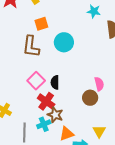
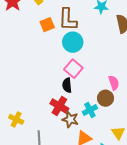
brown L-shape: (31, 47) -> (68, 20), moved
pink square: (36, 81) -> (73, 69), moved
cyan cross: (44, 124) -> (90, 110), moved

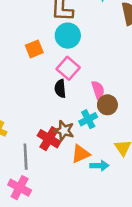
orange square: (47, 25) -> (34, 49), moved
pink semicircle: (114, 83) -> (98, 90), moved
red cross: (59, 106) -> (49, 139), moved

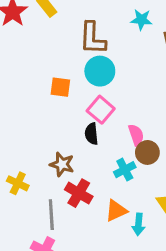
orange square: (34, 49) -> (60, 87), turned 30
brown star: (64, 131) -> (62, 164), moved
cyan arrow: (99, 166) -> (139, 224), turned 96

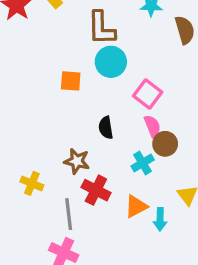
pink square: (101, 110) -> (148, 94), moved

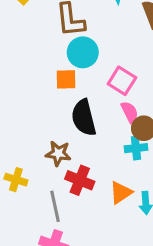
orange square: (71, 81) -> (66, 79), moved
black semicircle: (106, 128) -> (84, 118), size x1.6
cyan cross: (143, 163) -> (136, 148), moved, turned 30

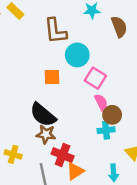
cyan circle: (83, 52) -> (77, 55), moved
black semicircle: (84, 118) -> (43, 115), moved, turned -36
orange triangle: (121, 193) -> (75, 171), moved

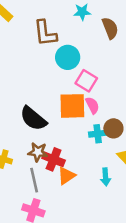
orange square: (52, 77) -> (72, 106), moved, size x1.6
brown circle: (112, 115) -> (113, 128), moved
brown star: (46, 134) -> (38, 152), moved

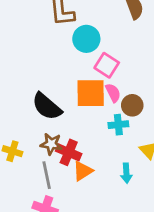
brown circle: (113, 128) -> (132, 105), moved

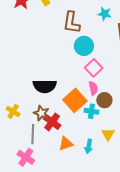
orange square: (91, 93) -> (75, 100), moved, turned 35
black semicircle: (47, 106) -> (45, 86), turned -55
orange triangle: (83, 171) -> (66, 144), moved

